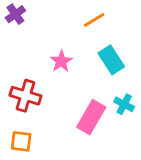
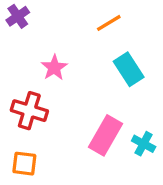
pink star: (61, 61) -> (54, 68), moved
cyan cross: (124, 104) -> (144, 144), moved

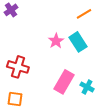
orange line: (109, 23) -> (84, 14), moved
pink star: (54, 68) -> (56, 41), moved

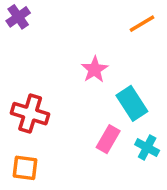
cyan rectangle: (78, 42) -> (132, 103), moved
pink rectangle: (64, 82) -> (108, 139), size x0.7

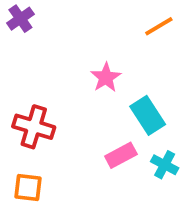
pink rectangle: (108, 139) -> (121, 155), turned 32

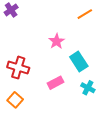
pink rectangle: (121, 155) -> (56, 83), moved
orange square: (28, 187) -> (15, 100), turned 35

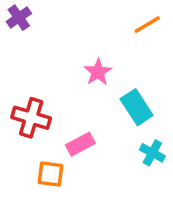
pink rectangle: (56, 83) -> (80, 144), moved
orange square: (15, 100) -> (50, 174), moved, turned -35

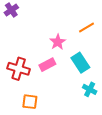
orange line: (147, 25) -> (87, 28), moved
pink rectangle: (80, 144) -> (47, 65), moved

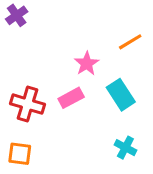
cyan cross: (90, 89) -> (125, 148), moved
orange square: (30, 102) -> (20, 154), moved

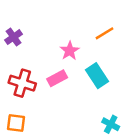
purple cross: (17, 15) -> (14, 37), moved
cyan cross: (125, 148) -> (111, 124), moved

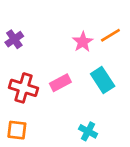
pink star: (70, 51) -> (83, 42), moved
cyan cross: (111, 124) -> (88, 131), moved

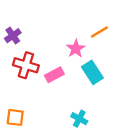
pink star: (83, 42) -> (76, 49), moved
red cross: (23, 88) -> (26, 65), moved

